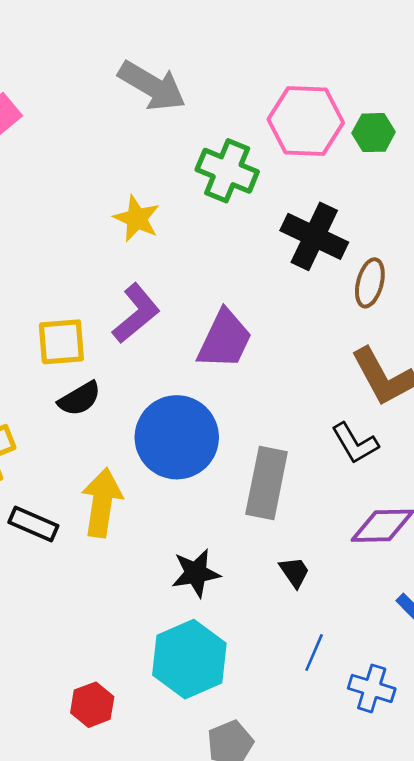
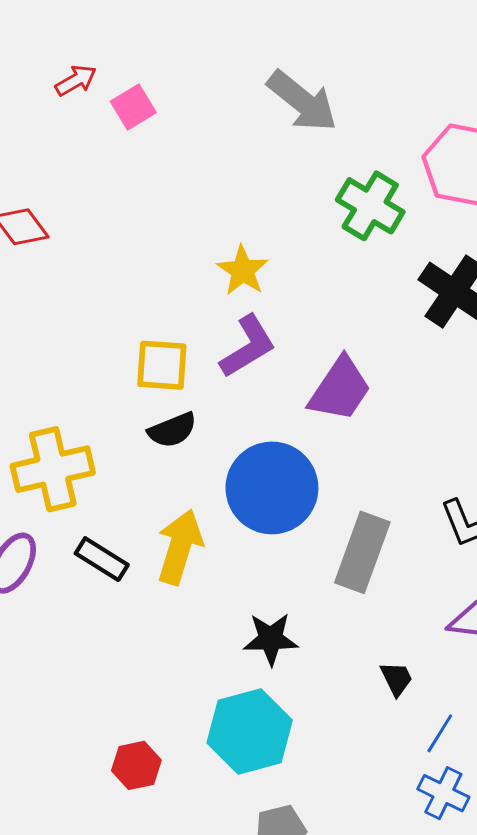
yellow star: (137, 219) -> (243, 270), moved
black trapezoid: (295, 572) -> (397, 679), moved
blue line: (314, 653) -> (440, 733), moved

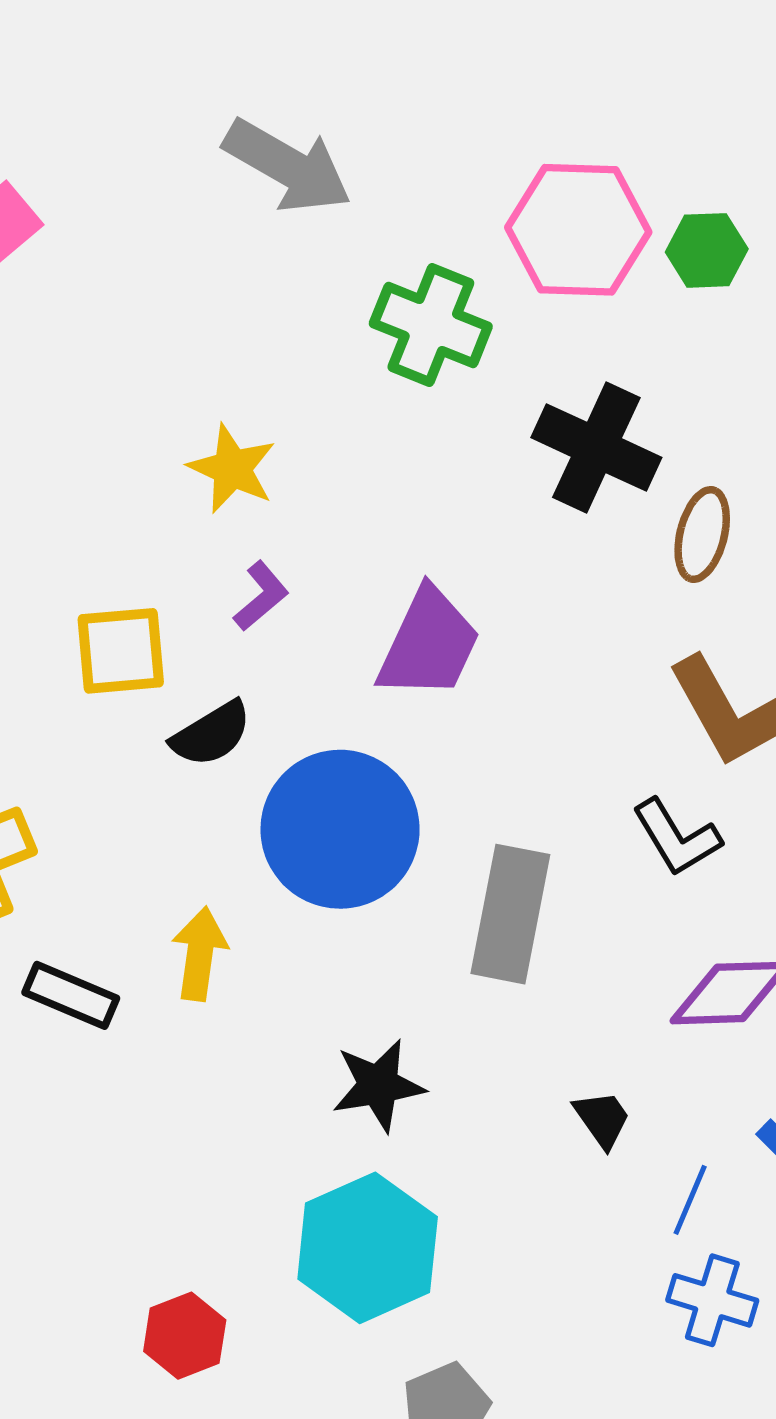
purple L-shape: (248, 346) -> (261, 596), size x0.6
black semicircle: (172, 430) -> (211, 734), moved
yellow arrow: (180, 547) -> (200, 954), size x0.7

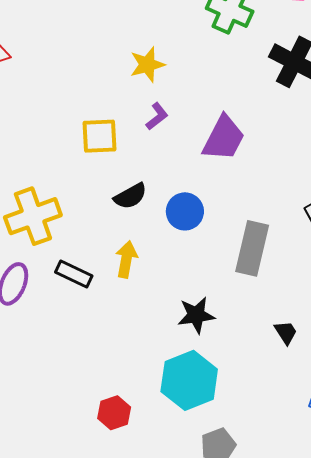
yellow star: (232, 469) -> (147, 65), turned 30
black semicircle: (211, 734) -> (130, 196), moved
blue circle: (340, 829) -> (185, 211), size x0.6

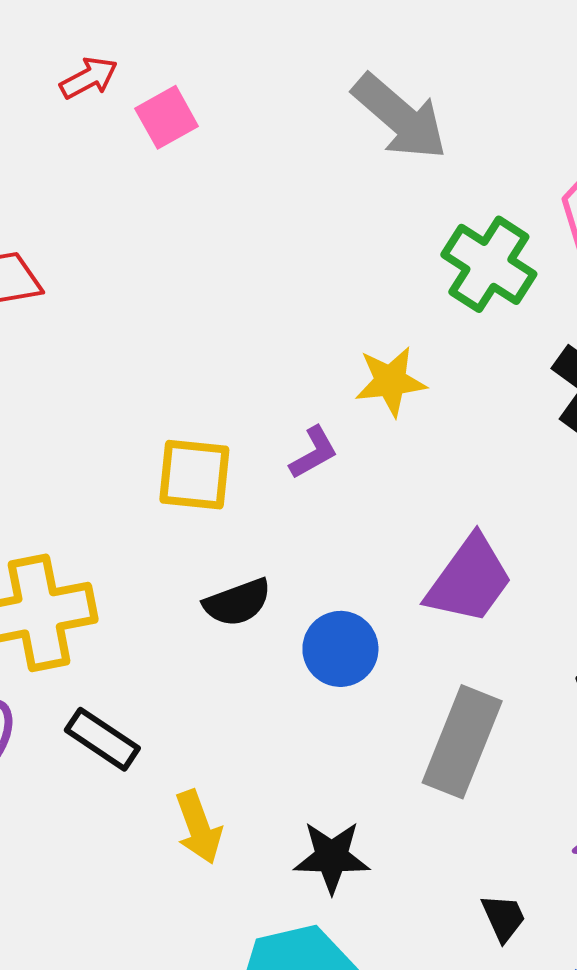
yellow star: (147, 65) -> (390, 381), moved
purple trapezoid: (224, 138) -> (469, 580), moved
yellow arrow: (126, 259) -> (199, 827), moved, turned 141

